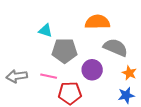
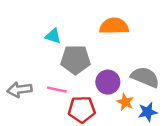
gray semicircle: (115, 47) -> (145, 77), moved
orange star: (129, 73) -> (125, 102), moved

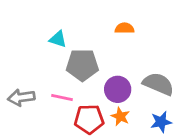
orange semicircle: (114, 26) -> (124, 28), size x0.6
orange star: (125, 102) -> (120, 116), moved

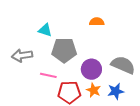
gray arrow: (21, 97) -> (22, 55), moved
blue star: (161, 122) -> (116, 91), moved

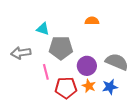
pink line: (48, 75) -> (46, 72), turned 63

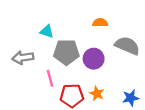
gray semicircle: (117, 62) -> (127, 46), moved
purple circle: (87, 66) -> (94, 59), moved
blue star: (110, 87) -> (131, 98), moved

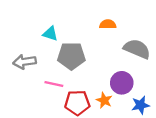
purple circle: (94, 59) -> (122, 83), moved
pink line: (50, 78) -> (54, 84), turned -63

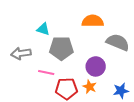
orange semicircle: (108, 24) -> (93, 21), size x1.5
purple circle: (122, 83) -> (96, 66), moved

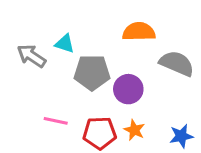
gray arrow: (21, 53) -> (31, 56), moved, turned 42
purple circle: (96, 66) -> (128, 89), moved
pink line: (46, 73) -> (56, 121), moved

